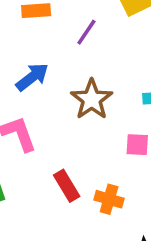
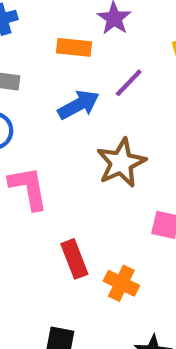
blue arrow: (32, 77) -> (79, 105), moved

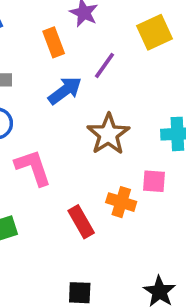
orange rectangle: (74, 47) -> (54, 42), turned 72
orange cross: (121, 283) -> (121, 202), moved

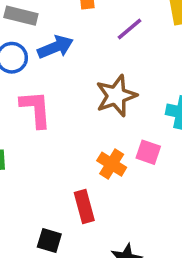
blue arrow: (65, 91) -> (55, 47), moved
red rectangle: (81, 222) -> (84, 207), moved

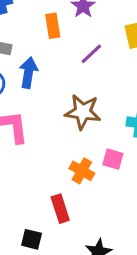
blue arrow: (55, 47) -> (28, 73), turned -56
brown star: (116, 96) -> (83, 112), turned 30

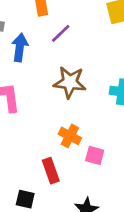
purple line: (91, 54) -> (61, 33), moved
pink square: (113, 159) -> (95, 155), moved

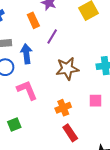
orange cross: (70, 136) -> (63, 108), moved, turned -35
pink square: (95, 155) -> (96, 101), moved

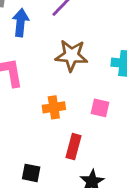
red rectangle: (70, 133) -> (73, 147), moved, turned 36

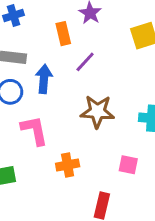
orange cross: (54, 107) -> (68, 165), moved

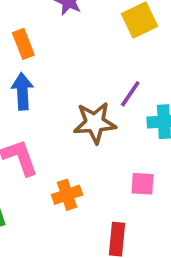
orange rectangle: (63, 34) -> (23, 44), moved
purple line: (85, 62) -> (130, 94), moved

